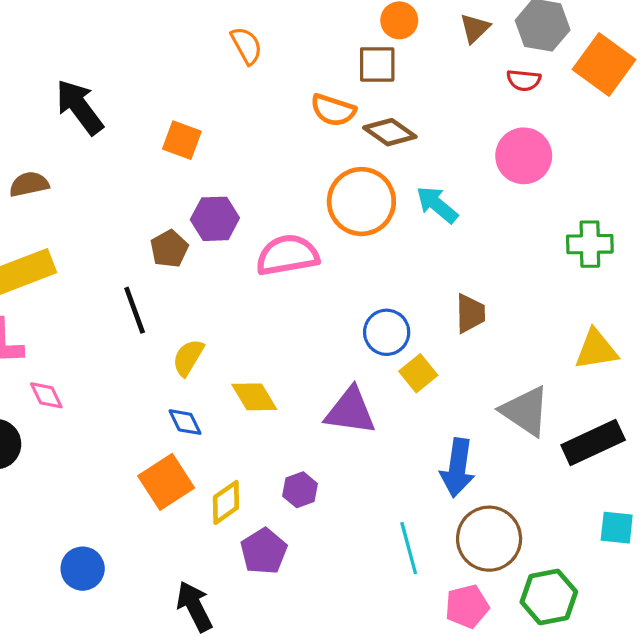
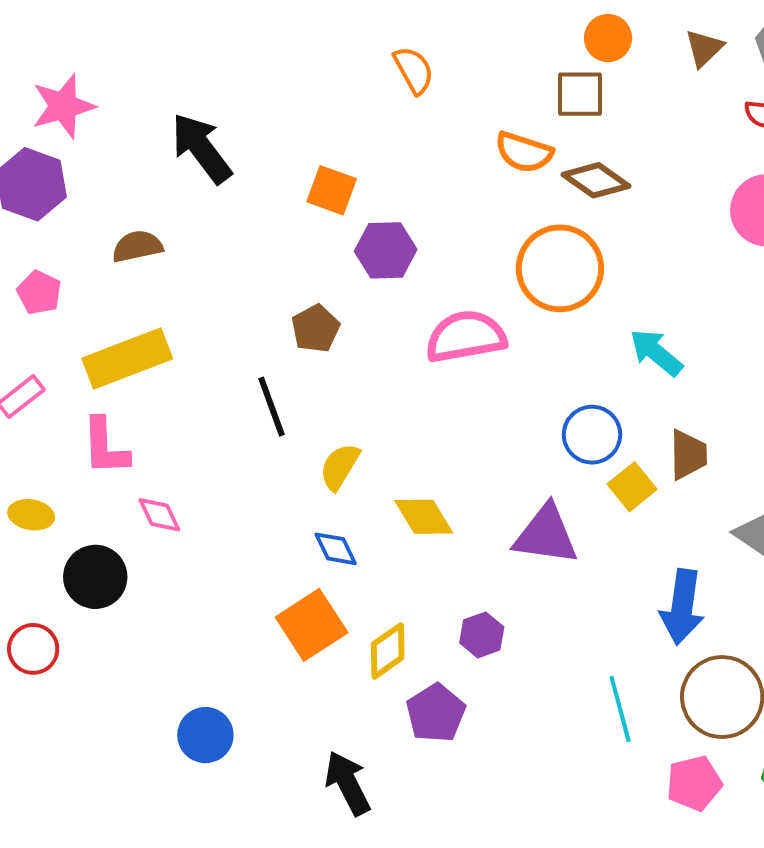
cyan arrow: (437, 205) -> (656, 353), moved
purple hexagon: (215, 219) -> (386, 250), moved
brown trapezoid: (470, 313) -> (688, 455), moved

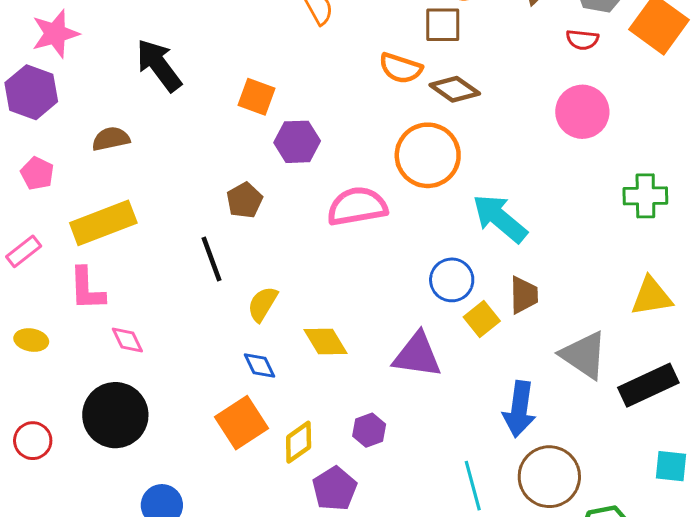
cyan arrow: (656, 353) -> (500, 218), size x1.4
black circle: (95, 577) -> (115, 415), moved, size x1.4

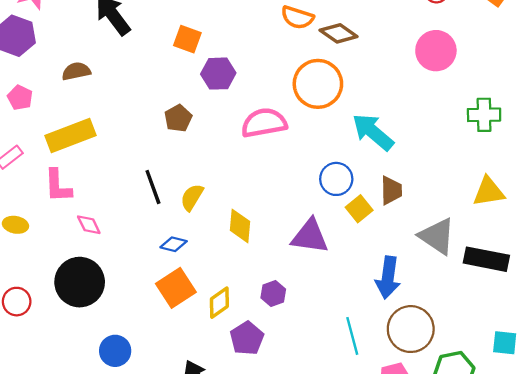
black line: (211, 259) -> (153, 187), moved
yellow diamond: (326, 342) -> (240, 226), turned 36
blue diamond: (259, 366) -> (174, 244), moved, turned -50
black rectangle: (648, 385) -> (486, 259), turned 36
cyan square: (671, 466) -> (505, 343), moved

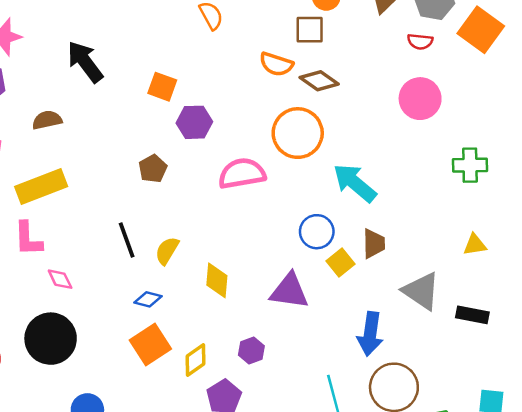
yellow triangle: (489, 192) -> (475, 245), size x0.7
black rectangle: (486, 259) -> (472, 315), size x0.7

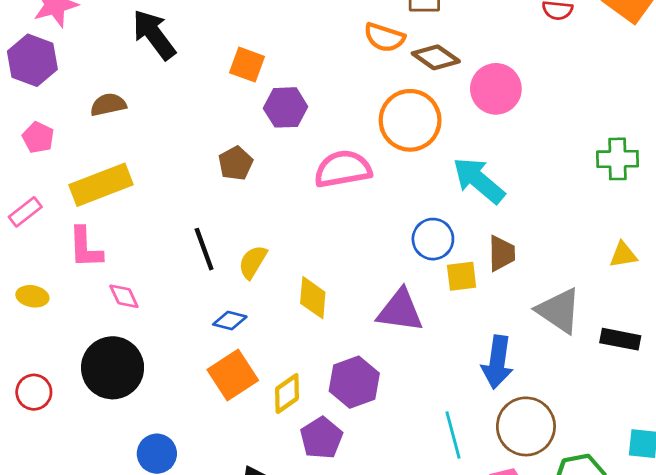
pink circle: (420, 99) -> (496, 89), moved
yellow square: (340, 263) -> (462, 276), turned 32
purple hexagon: (251, 350) -> (354, 382), size x1.6

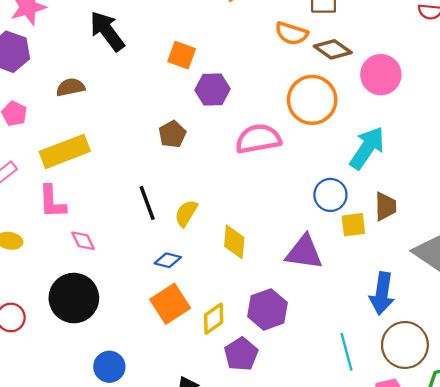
cyan arrow: (479, 180) -> (367, 148), turned 84

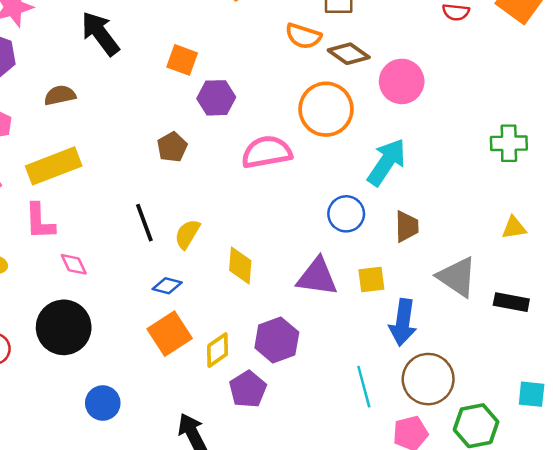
yellow square: (353, 225) -> (371, 279), moved

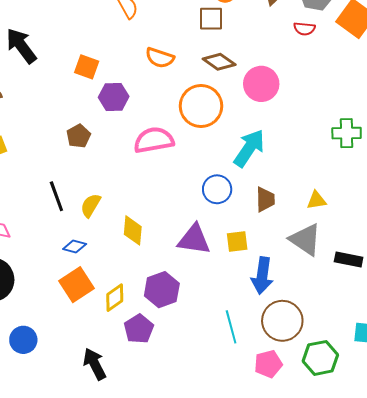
orange semicircle: (303, 36) -> (160, 58), moved
yellow triangle: (514, 228) -> (316, 200), moved

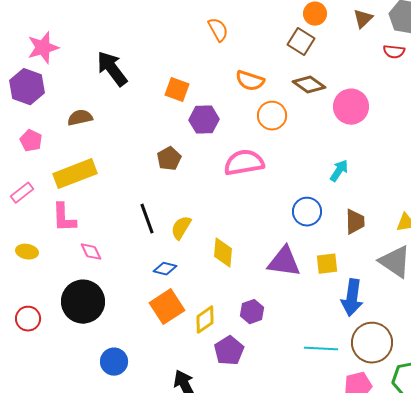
brown square: (211, 19) -> (301, 42), turned 32
orange circle: (201, 106) -> (272, 116), moved, size x0.7
cyan arrow: (249, 148) -> (339, 171), size x0.6
purple hexagon: (162, 290) -> (252, 312), size x0.7
cyan line: (231, 327) -> (321, 349), turned -72

